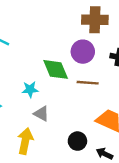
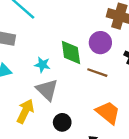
gray triangle: (41, 114) -> (47, 90), size x1.5
black circle: (77, 141) -> (62, 122), moved

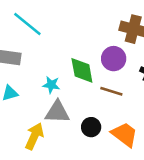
gray triangle: (47, 90) -> (57, 112), turned -40
black circle: (62, 122) -> (91, 127), moved

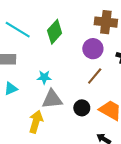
green diamond: (82, 70) -> (55, 32), moved, turned 60
brown line: (111, 91) -> (95, 76), turned -60

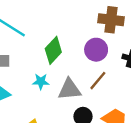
green diamond: (55, 32) -> (53, 50), moved
gray triangle: (52, 99) -> (69, 89), moved

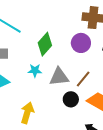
brown line: (98, 81) -> (83, 79), moved

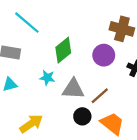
yellow arrow: (27, 113) -> (31, 124), turned 30

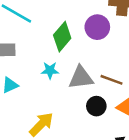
purple circle: (104, 55) -> (97, 27), moved
brown line: (100, 96) -> (112, 80), turned 72

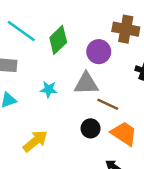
green diamond: (62, 37) -> (58, 40), moved
gray triangle: (81, 78) -> (86, 83), moved

